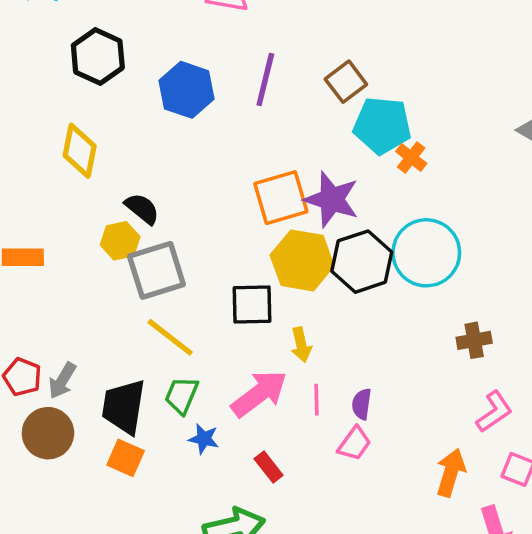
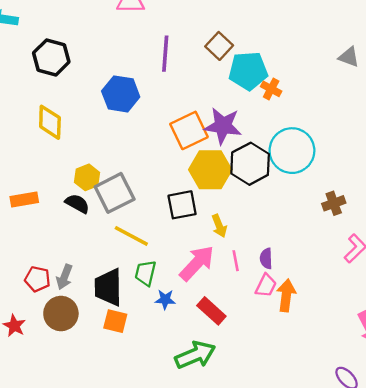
blue hexagon: (186, 90) -> (121, 94), moved
black semicircle: (142, 209) -> (77, 204), moved
red rectangle: (269, 467) -> (211, 311), size x1.4
orange arrow: (451, 473) -> (286, 295), moved

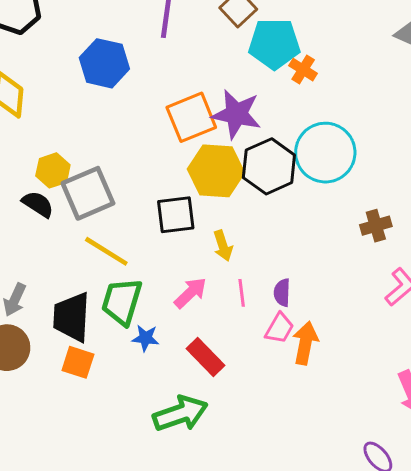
pink arrow: (197, 263) -> (190, 293), size x0.7
green trapezoid: (145, 273) -> (122, 302), size x1.4

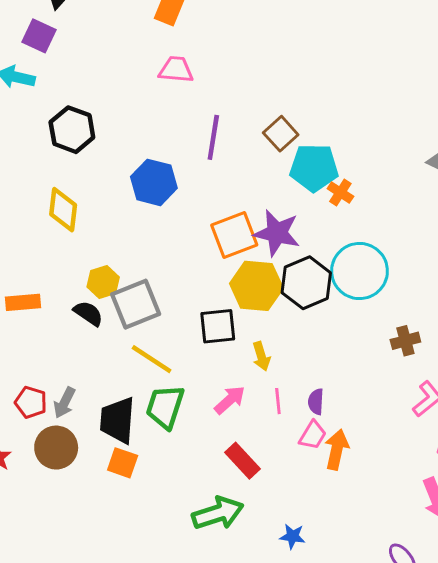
blue star: (145, 338) -> (293, 536), moved

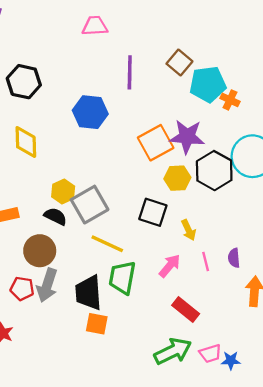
yellow hexagon: (256, 286) -> (177, 178), size x0.7
black square: (218, 326) -> (153, 212), turned 32
gray arrow: (64, 403) -> (47, 285), size x1.4
pink trapezoid: (313, 435) -> (210, 353), moved, turned 50
brown circle: (56, 448) -> (40, 251), moved

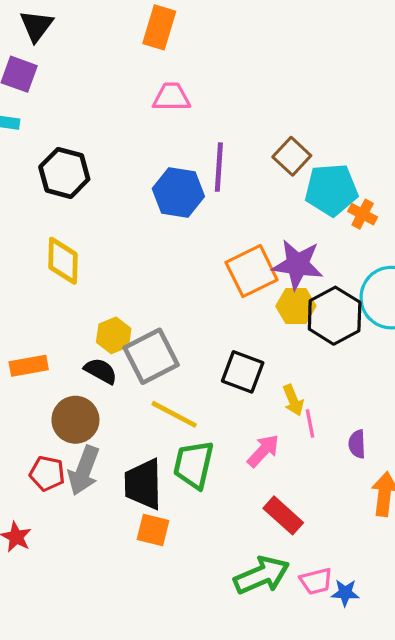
blue hexagon: (90, 112) -> (178, 193), moved
yellow hexagon: (177, 178) -> (296, 306), moved
pink line: (206, 262) -> (310, 423), moved

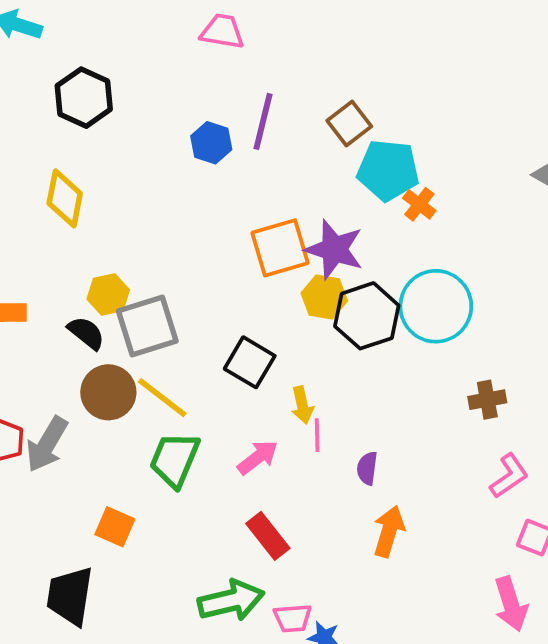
blue hexagon: (178, 193) -> (211, 143), size x0.7
brown circle: (75, 420) -> (108, 392), moved
black trapezoid: (143, 484) -> (70, 596), moved

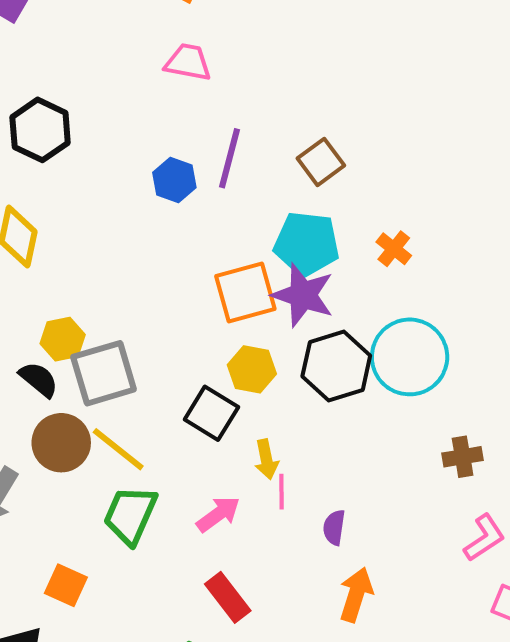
cyan pentagon: (388, 170) -> (307, 244), moved
yellow hexagon: (324, 297) -> (252, 369), moved

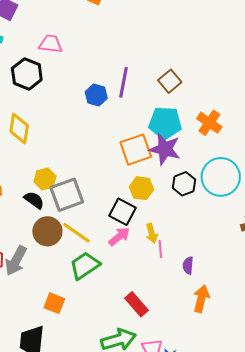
pink trapezoid: (188, 62) -> (50, 44), moved
orange cross: (394, 249) -> (209, 123), size x1.4
black hexagon: (336, 366) -> (184, 184), size x0.7
pink arrow: (218, 514) -> (119, 236), moved
green trapezoid: (130, 515) -> (85, 266), turned 36

